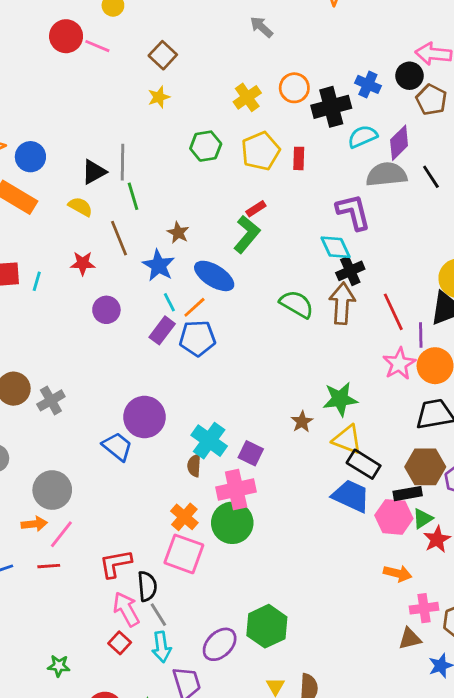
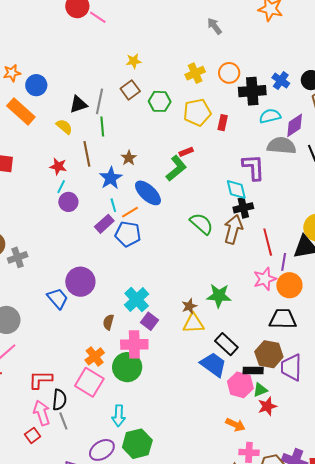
brown square: (163, 55) -> (130, 90), moved
cyan line: (37, 281) -> (61, 187), moved
yellow triangle: (347, 439) -> (193, 323), moved, turned -35
cyan cross: (209, 441) -> (137, 300), moved
cyan arrow: (162, 647) -> (119, 416), moved

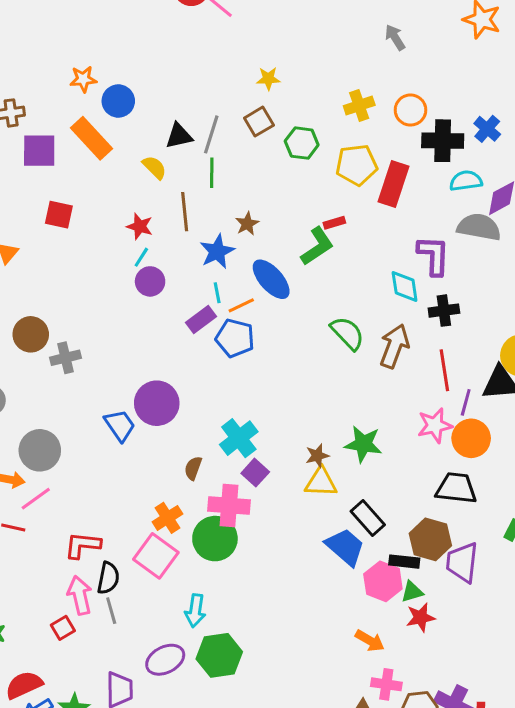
red rectangle: (223, 123) -> (394, 184), size x1.8
black cross: (243, 208) -> (444, 311), moved

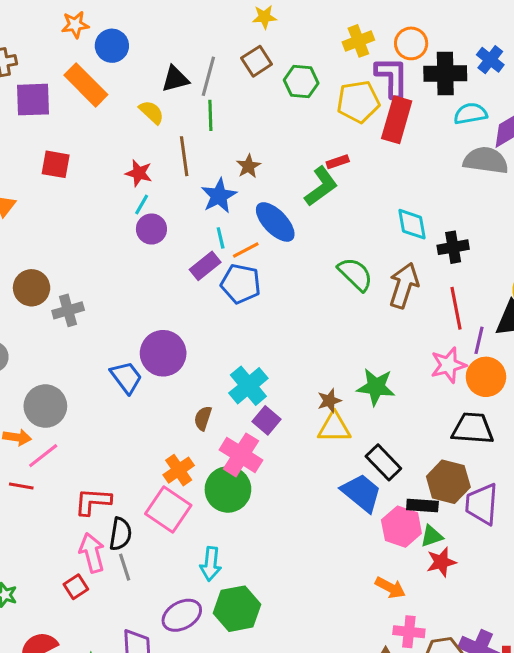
purple L-shape: (434, 256) -> (392, 77), moved
pink cross: (229, 505) -> (241, 455), turned 30

